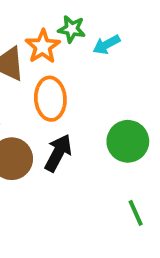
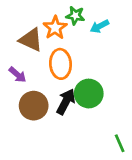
green circle: (128, 141) -> (89, 94), moved

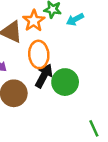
black arrow: (66, 102) -> (44, 76), moved

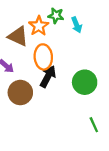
cyan arrow: (75, 19) -> (77, 25), turned -84
green circle: (65, 82) -> (85, 82), moved

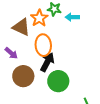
cyan arrow: (77, 25) -> (72, 17), turned 112
green circle: (85, 82) -> (58, 81), moved

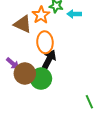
purple arrow: (11, 53) -> (13, 63), moved
green circle: (58, 81) -> (41, 79), moved

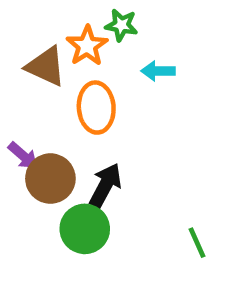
cyan arrow: (74, 14) -> (158, 71), moved
black arrow: (49, 59) -> (105, 185), moved
green circle: (41, 79) -> (85, 229), moved

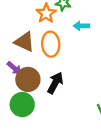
brown triangle: (46, 66) -> (24, 42), moved
green circle: (85, 229) -> (22, 105), moved

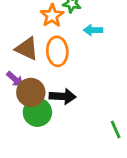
black arrow: (55, 83) -> (63, 96), turned 65
green circle: (22, 105) -> (37, 112), moved

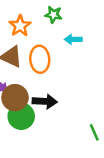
orange star: (52, 16) -> (20, 26), moved

